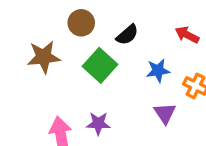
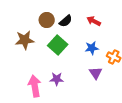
black semicircle: (127, 35) -> (66, 21), moved
red arrow: (187, 35) -> (94, 21), moved

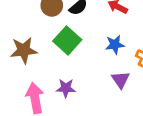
brown star: (25, 40) -> (24, 50), moved

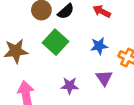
purple star: (66, 88) -> (70, 86), moved

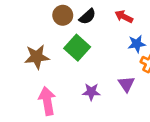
blue star: (99, 46) -> (137, 44), moved

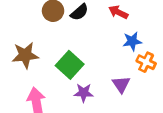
green square: (77, 48) -> (70, 65), moved

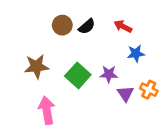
orange cross: (146, 62) -> (149, 90), moved
purple star: (84, 93) -> (109, 74), moved

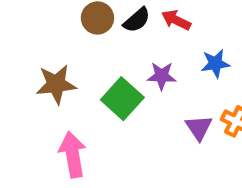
red arrow: (123, 26) -> (176, 20), moved
purple star: (109, 74) -> (162, 76), moved

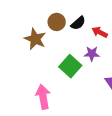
red arrow: (176, 20) -> (100, 32), moved
brown star: (56, 84) -> (35, 39), moved, turned 30

